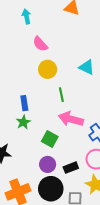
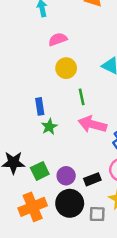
pink semicircle: (40, 44) -> (58, 39), turned 112
green star: (23, 122) -> (49, 127), moved
green square: (50, 139) -> (40, 171), moved, turned 35

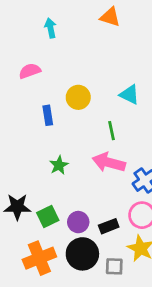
pink semicircle: (58, 39) -> (30, 71), moved
green line: (82, 97) -> (111, 131), moved
blue rectangle: (40, 106) -> (48, 115), moved

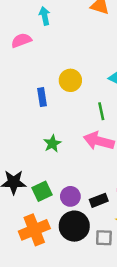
pink semicircle: (30, 71) -> (21, 40), moved

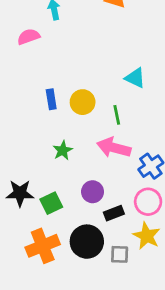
yellow circle: (70, 80) -> (83, 102), moved
purple circle: (70, 196) -> (93, 192), moved

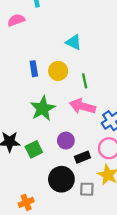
cyan triangle: (135, 78) -> (74, 42), moved
green star: (63, 150) -> (43, 109), size x1.6
orange cross: (43, 246) -> (26, 202), moved, size x0.6

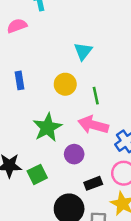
cyan triangle: (74, 42) -> (83, 51), turned 42
blue rectangle: (34, 69) -> (19, 80), moved
purple circle: (66, 141) -> (74, 154), moved

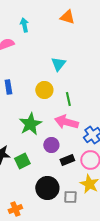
black rectangle: (93, 183) -> (67, 160), moved

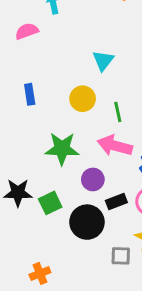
green star: (30, 124) -> (62, 149), turned 30
black circle: (47, 188) -> (87, 222), moved

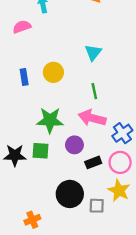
cyan triangle: (103, 61) -> (93, 52), moved
yellow circle: (83, 99) -> (53, 72), moved
green square: (50, 203) -> (41, 151), moved, turned 30
black circle: (87, 222) -> (70, 194), moved

